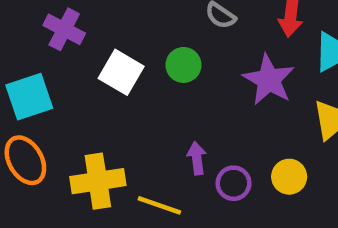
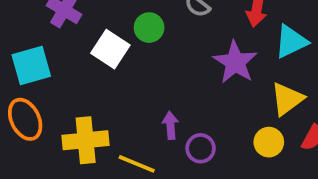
green circle: (183, 65) -> (149, 28), moved
yellow circle: (289, 177) -> (269, 142), moved

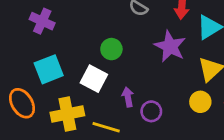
green circle: (149, 28) -> (111, 49), moved
white square: (110, 49) -> (94, 79), moved
cyan square: (31, 65) -> (49, 69), moved

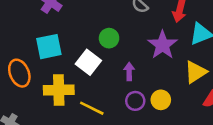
purple arrow: (128, 97) -> (129, 71), moved
yellow circle: (200, 102) -> (161, 100), moved

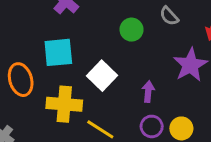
green circle: (109, 38) -> (132, 30), moved

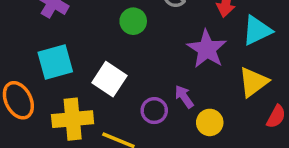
purple arrow: (148, 92) -> (184, 97), moved, turned -30
purple circle: (152, 126) -> (154, 111), moved

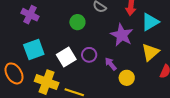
white square: (109, 79) -> (66, 57), turned 30
purple circle: (154, 111) -> (89, 55), moved
yellow cross: (73, 119) -> (47, 82), turned 30

